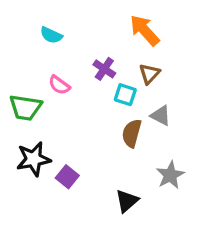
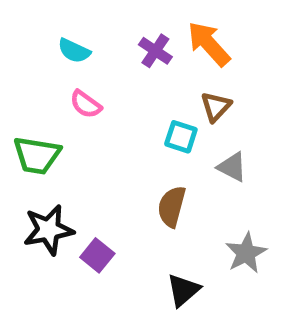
purple cross: (104, 69) -> (155, 51), moved
pink semicircle: (59, 85) -> (86, 104), moved
brown semicircle: (132, 133) -> (172, 207), moved

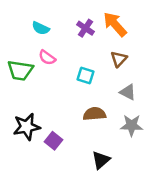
cyan square: (181, 137) -> (85, 76), moved
green trapezoid: (37, 155) -> (20, 70), moved
brown semicircle: (172, 207) -> (94, 114), turned 70
gray star: (246, 253) -> (132, 125), moved, turned 30

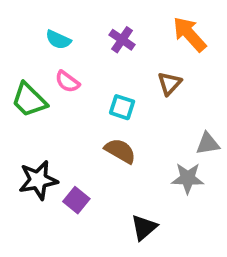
orange arrow: (115, 24) -> (189, 34), moved
green trapezoid: (20, 70) -> (29, 100), turned 36
gray triangle: (128, 92) -> (208, 144), moved, turned -36
brown semicircle: (94, 114) -> (120, 151), moved, turned 35

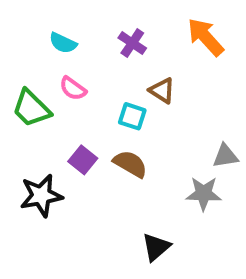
brown triangle: (169, 83) -> (162, 91), moved, turned -40
purple square: (76, 200) -> (83, 160), moved

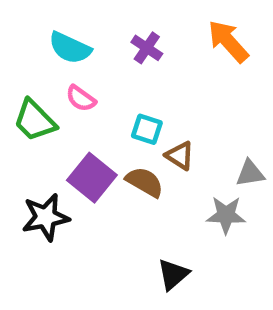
cyan semicircle: (63, 43) -> (70, 48), size x1.4
brown triangle: (162, 91) -> (180, 156), moved
purple square: (83, 160) -> (92, 178), size x1.5

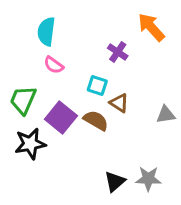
cyan semicircle: (70, 48) -> (46, 32), turned 72
purple cross: (147, 48) -> (118, 52), moved
green trapezoid: (35, 120) -> (23, 100), moved, turned 68
gray star: (226, 215) -> (148, 179), moved

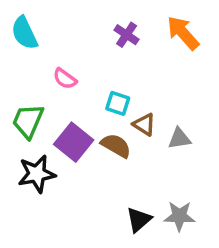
cyan semicircle: (46, 32) -> (24, 33), moved, turned -32
purple cross: (118, 52) -> (127, 35), moved
gray triangle: (166, 115) -> (179, 139), moved

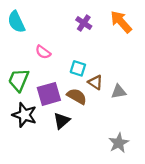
purple square: (74, 142) -> (49, 94), turned 35
black star: (37, 174) -> (24, 115), turned 30
gray star: (179, 216) -> (119, 143), turned -30
black triangle: (139, 220) -> (62, 121), moved

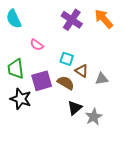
purple cross: (84, 23) -> (72, 20), size x1.5
green trapezoid: (19, 80) -> (16, 69), turned -30
black triangle: (62, 121) -> (75, 108), moved
gray star: (119, 143) -> (94, 117), moved

